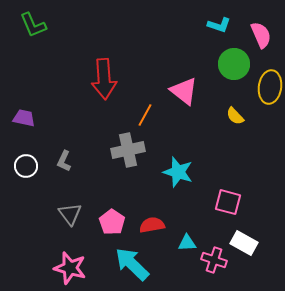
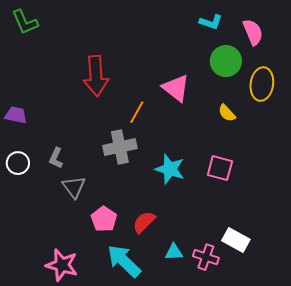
pink square: (228, 202) -> (220, 168), moved
gray triangle: (70, 214) -> (74, 187), moved
red semicircle: (152, 225) -> (144, 222), turned -35
cyan triangle: (187, 243) -> (174, 252), moved

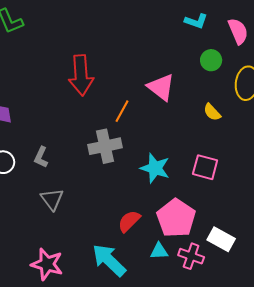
green circle: (226, 61) -> (211, 60), size x0.7
gray triangle: (74, 187) -> (52, 199), moved
pink pentagon: (104, 219) -> (176, 218), moved, size x1.5

